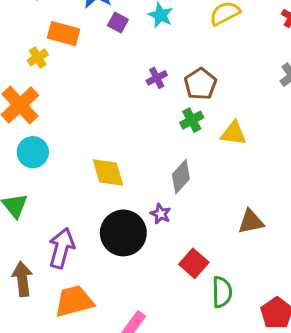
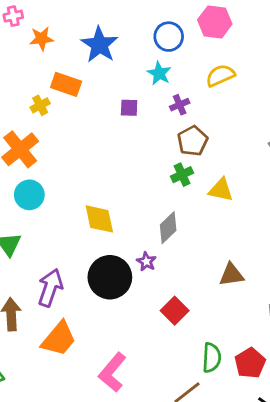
purple square: (118, 22) -> (129, 108), moved, turned -30
purple cross: (157, 78) -> (180, 105), moved
green semicircle: (222, 292) -> (212, 358), moved
orange trapezoid: (74, 301) -> (59, 339), turned 141

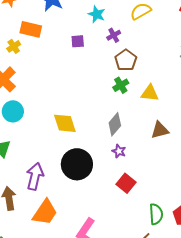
purple star: (146, 262) -> (119, 151), moved
brown triangle: (231, 275) -> (160, 130), moved

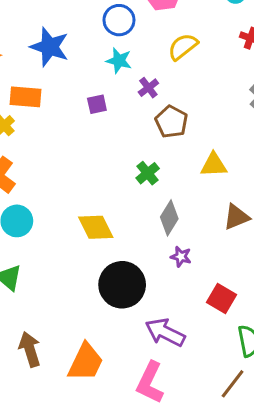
green cross: (121, 85) -> (148, 173), moved
purple arrow: (35, 176) -> (165, 332), moved, turned -68
red square: (126, 183) -> (222, 299), moved

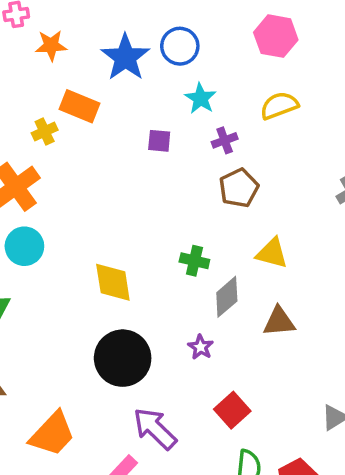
blue circle: (119, 20) -> (180, 46), moved
green cross: (148, 173) -> (194, 261), moved, turned 35
gray diamond: (169, 218) -> (227, 297), moved

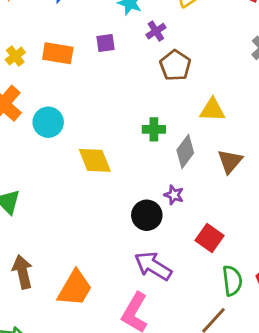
orange rectangle: (79, 106) -> (58, 53), moved
cyan circle: (24, 246) -> (48, 122), moved
brown triangle: (279, 321) -> (230, 161), turned -32
black circle: (123, 358) -> (147, 215), moved, size x0.7

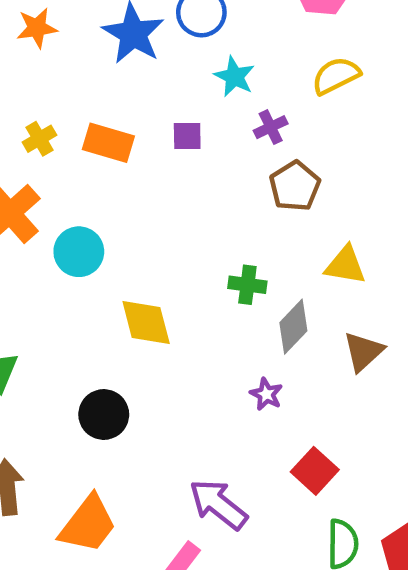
black circle: (147, 215) -> (104, 415), moved

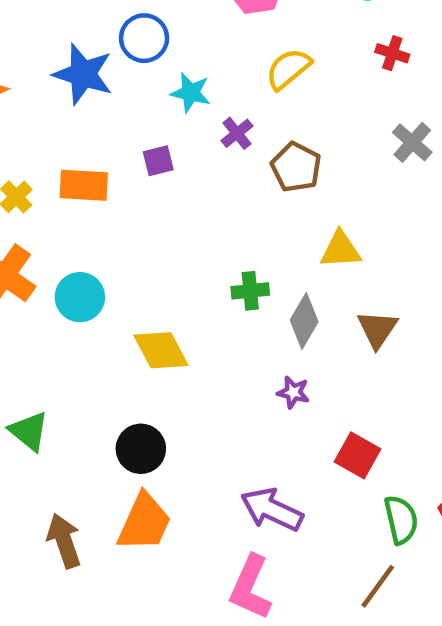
brown pentagon: (295, 186) -> (296, 167), moved
orange trapezoid: (88, 524) -> (144, 522), moved

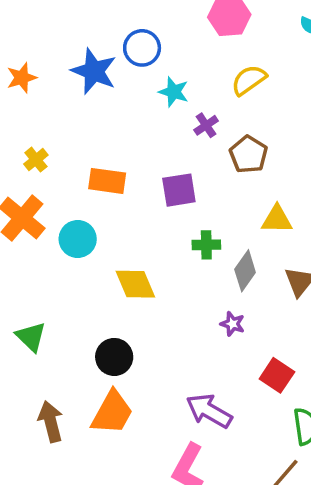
purple square: (158, 161) -> (179, 190), moved, size x1.5
orange rectangle: (84, 185) -> (107, 181), moved

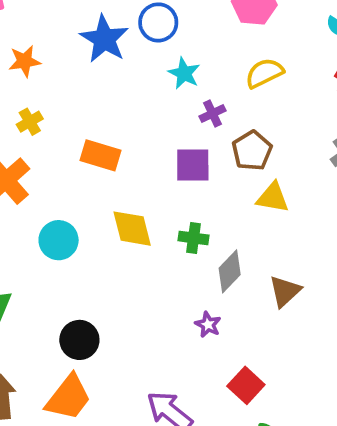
orange star: (22, 78) -> (25, 61), moved
purple square: (179, 190) -> (193, 165), moved
yellow triangle: (277, 219) -> (273, 198), moved
cyan circle: (78, 239) -> (59, 240), moved
yellow diamond: (135, 284) -> (132, 229), moved

